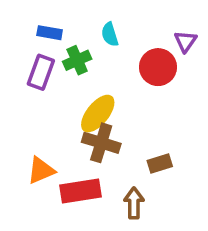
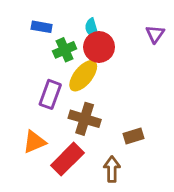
red circle: (158, 67) -> (99, 47), moved
purple rectangle: (41, 72) -> (50, 94), moved
yellow ellipse: (98, 114) -> (83, 76), moved
red rectangle: (81, 191) -> (67, 159), turned -36

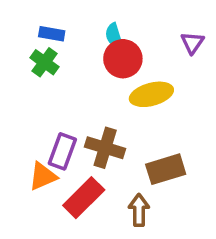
green cross: (65, 50) -> (45, 62), moved, turned -30
yellow ellipse: (83, 76) -> (151, 94), moved, turned 36
purple rectangle: (50, 94) -> (62, 151), moved
brown rectangle: (133, 136) -> (166, 169), size x1.5

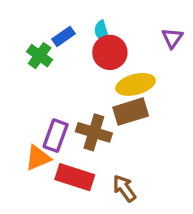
blue rectangle: (52, 34) -> (64, 36), moved, turned -45
brown rectangle: (166, 169) -> (131, 112), moved
red rectangle: (84, 198) -> (75, 177), turned 63
brown arrow: (139, 210) -> (124, 188), turned -36

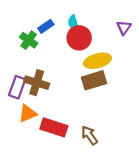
brown cross: (94, 132) -> (37, 83), moved
purple rectangle: (56, 136) -> (17, 87), moved

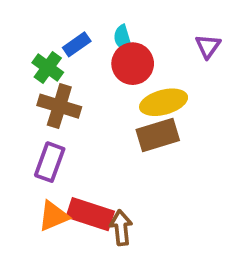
brown cross: (37, 83) -> (59, 106), moved
purple rectangle: (17, 87) -> (50, 162), moved
orange triangle: (27, 114) -> (54, 216), moved
brown arrow: (89, 135) -> (121, 228), moved, turned 30

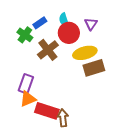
purple triangle: (208, 46) -> (91, 24), moved
brown cross: (59, 106) -> (48, 50), moved, turned 35
brown rectangle: (158, 135) -> (94, 68), moved
orange triangle: (54, 216) -> (28, 99), moved

